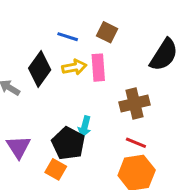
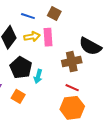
black semicircle: (164, 55) -> (90, 46), moved, turned 85
black pentagon: (68, 143) -> (21, 68), moved
orange square: (56, 169) -> (18, 96), moved

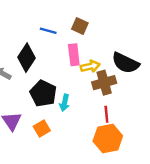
yellow arrow: (32, 37) -> (90, 66), moved
red line: (72, 88) -> (106, 114), turned 64
orange square: (18, 96) -> (42, 128), turned 32

